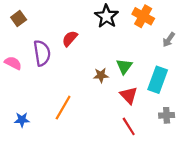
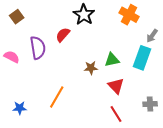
black star: (106, 16) -> (84, 15), moved
green triangle: (124, 66) -> (112, 60), turned 42
cyan rectangle: (158, 80) -> (142, 58), moved

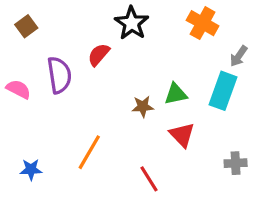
red line: (116, 114) -> (149, 179), moved

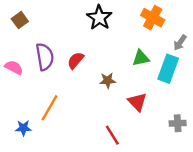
red semicircle: (99, 55) -> (76, 60), moved
green triangle: (176, 94) -> (141, 58), moved
orange line: (89, 152) -> (49, 108), moved

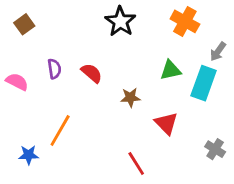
purple semicircle: (45, 57) -> (54, 69), size x0.6
red semicircle: (76, 60) -> (92, 73), turned 90
gray cross: (178, 123) -> (215, 149), turned 35

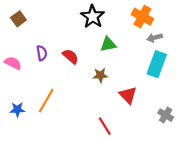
gray arrow: (218, 52) -> (155, 38), moved, turned 40
green triangle: (171, 70) -> (108, 44), moved
blue star: (29, 155) -> (17, 110), moved

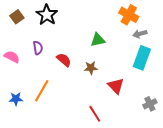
black star: (93, 17) -> (47, 15), moved
red semicircle: (70, 56) -> (64, 60), moved
gray cross: (166, 115) -> (150, 104), turned 32

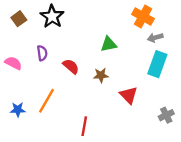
red line: (95, 114) -> (84, 126), moved, turned 42

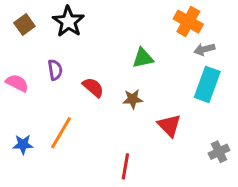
red line: (84, 126) -> (125, 166), moved

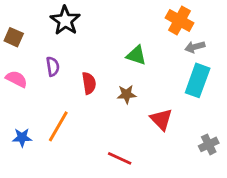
brown square: (24, 24) -> (14, 37), moved, turned -30
green triangle: (143, 58) -> (136, 55), turned 30
red semicircle: (93, 87) -> (89, 83), turned 40
red line: (125, 166) -> (120, 158), turned -75

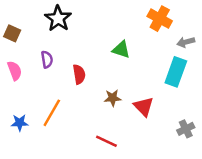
gray arrow: (195, 47) -> (186, 42), moved
pink semicircle: (16, 79) -> (15, 71), turned 42
brown star: (127, 94) -> (113, 98), moved

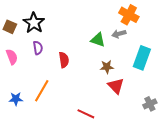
black star: (58, 19) -> (34, 23), moved
gray arrow: (186, 42) -> (119, 34), moved
brown star: (113, 98) -> (107, 67), moved

